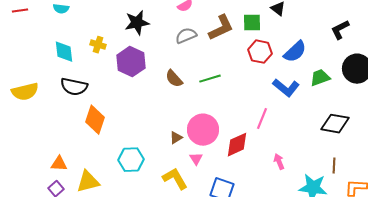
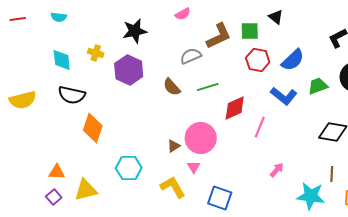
gray semicircle: (186, 36) -> (191, 56), moved
red diamond: (237, 145) -> (235, 108), moved
pink arrow: (279, 162) -> (277, 170), turned 63

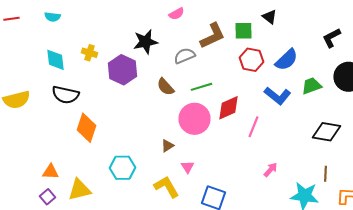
black star: (135, 31) -> (146, 42), moved
pink circle: (201, 138) -> (194, 119), moved

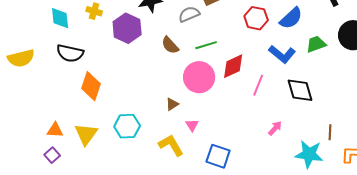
black diamond: (326, 132) -> (300, 90), moved, turned 64
yellow triangle: (80, 190) -> (86, 134), moved, turned -40

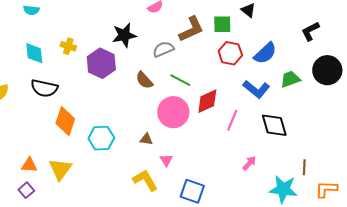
green line: (206, 45) -> (180, 80), turned 45
brown triangle: (172, 104) -> (146, 139), turned 40
cyan hexagon: (127, 126) -> (101, 138), moved

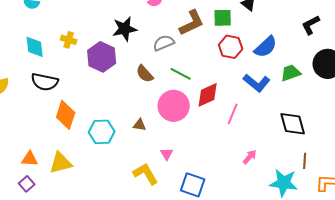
black diamond: (274, 125) -> (293, 124), moved
brown triangle: (146, 139) -> (140, 125), moved
yellow triangle: (60, 169) -> (61, 163), turned 40

